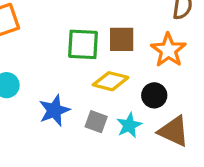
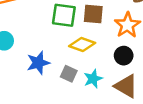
black circle: (154, 95) -> (124, 56), moved

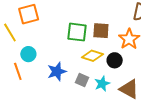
black circle: (124, 56) -> (115, 60), moved

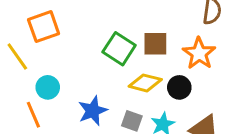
green square: (77, 32) -> (119, 49), turned 30

